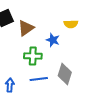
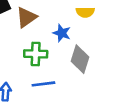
gray diamond: (65, 74) -> (80, 59), moved

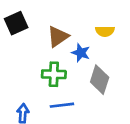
brown triangle: (26, 17) -> (58, 37), moved

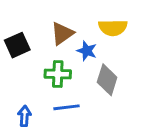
black square: (16, 23) -> (17, 45), moved
yellow semicircle: (105, 31) -> (113, 28), size x1.4

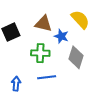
yellow semicircle: (113, 28) -> (80, 19), turned -132
brown triangle: (62, 33) -> (43, 24), turned 48

